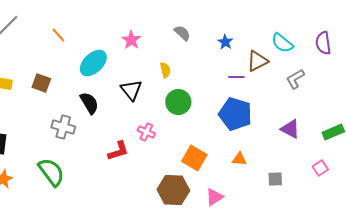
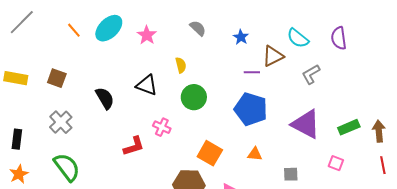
cyan ellipse: (93, 63) -> (109, 28), moved
black triangle: (131, 90) -> (147, 85), turned -30
gray cross: (63, 127) -> (61, 122), moved, turned 30
purple triangle: (290, 129) -> (306, 124), size x1.5
pink square: (320, 168) -> (336, 163), turned -35

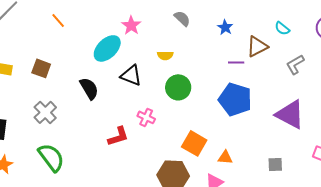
cyan ellipse: (109, 28) -> (107, 48), moved
cyan semicircle: (298, 38) -> (282, 28), size x0.7
yellow semicircle: (181, 65) -> (165, 55), turned 105
orange triangle: (255, 154) -> (225, 157), moved

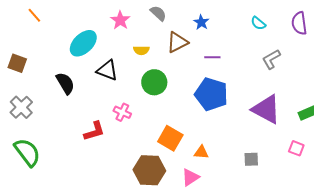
pink star: (131, 25) -> (120, 20), moved
brown triangle: (257, 46) -> (177, 42), moved

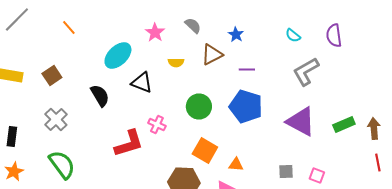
gray L-shape: (271, 59) -> (306, 72), size x1.4
brown square: (17, 63) -> (52, 76), turned 36
green circle: (154, 82) -> (199, 106), moved
red L-shape: (94, 131) -> (129, 144), size x1.4
pink square: (296, 148) -> (317, 176), moved

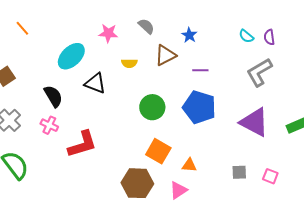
pink star: (155, 32) -> (108, 33), turned -30
purple semicircle: (334, 36) -> (269, 37), moved, size x0.7
pink cross: (157, 124) -> (49, 125), moved

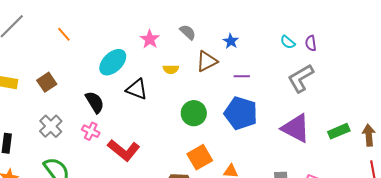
pink star: (108, 33) -> (150, 39), turned 30
red L-shape: (82, 144) -> (124, 150), turned 56
orange square: (158, 151) -> (200, 157), turned 30

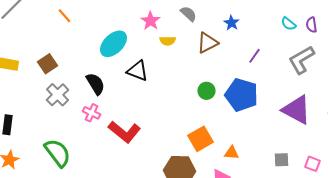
yellow semicircle: (171, 69) -> (168, 41), moved
purple line: (242, 76) -> (254, 56), moved, turned -56
green circle: (194, 113) -> (206, 91), moved, size x0.7
gray cross: (51, 126) -> (58, 95), moved

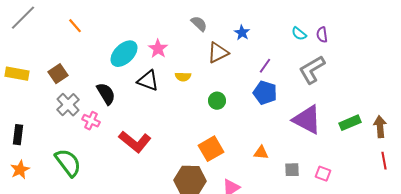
pink star: (150, 21) -> (158, 49), moved
yellow semicircle: (168, 41) -> (183, 77), moved
blue pentagon: (242, 95) -> (265, 93), moved, size x0.7
pink cross: (92, 113) -> (91, 121), moved
orange triangle: (232, 153) -> (261, 153), moved

